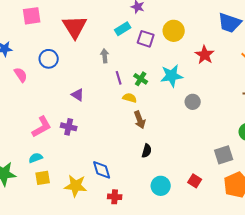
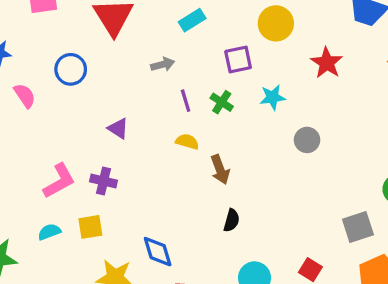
purple square: (146, 39) -> (238, 60), moved, turned -30
gray arrow: (105, 56) -> (163, 64), turned 80
cyan star: (172, 76) -> (273, 97), size x0.7
yellow semicircle: (130, 98) -> (187, 142), moved
yellow square: (43, 178) -> (90, 227), moved

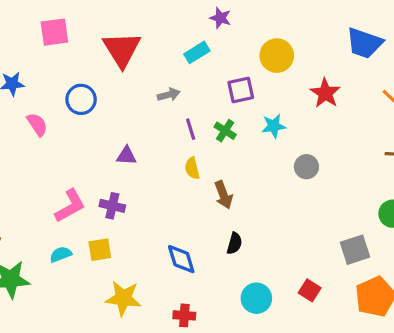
purple triangle: (118, 128) -> (126, 156), turned -30
yellow semicircle: (187, 142) -> (192, 168), turned -120
blue diamond: (158, 252) -> (181, 259), moved

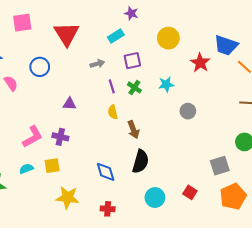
blue trapezoid: (364, 43) -> (226, 45), moved
purple square: (241, 90) -> (132, 61), moved
black semicircle: (234, 243) -> (141, 162), size x1.6

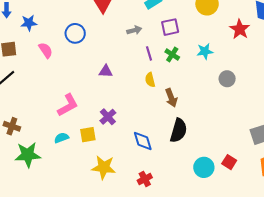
purple cross: (60, 137) -> (108, 117), moved, turned 35
cyan circle: (155, 198) -> (204, 167), moved
red cross: (108, 209) -> (145, 179), turned -32

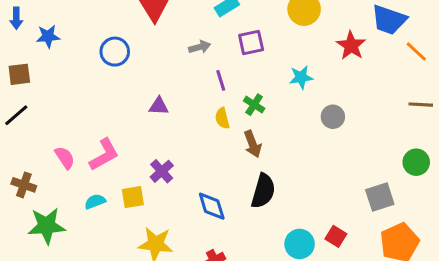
pink semicircle: (46, 50) -> (65, 158), moved
green cross: (172, 54) -> (254, 105), moved

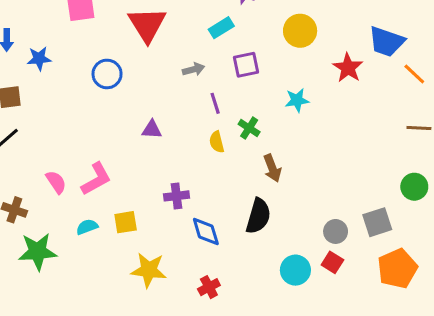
gray circle: (333, 117) -> (336, 231), moved
brown arrow: (253, 144) -> (272, 168), moved
purple cross: (162, 171) -> (177, 196), moved, turned 35

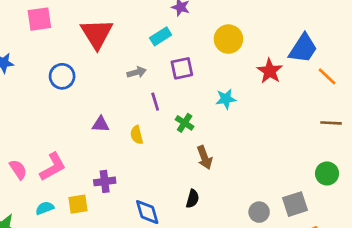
blue trapezoid: (387, 42) -> (303, 48), turned -76
yellow semicircle: (217, 142) -> (137, 135), moved
purple cross: (177, 196) -> (105, 181), moved
black semicircle: (258, 216) -> (193, 199), size x0.6

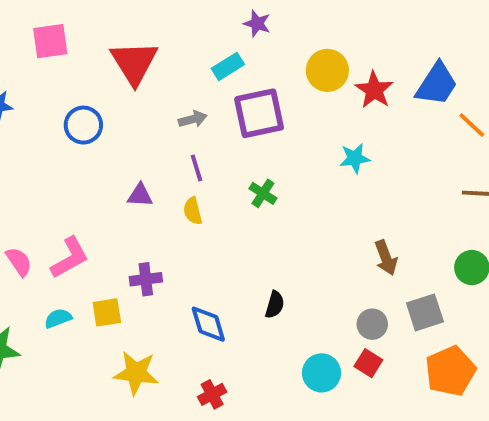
purple square: (182, 68) -> (259, 113), size x1.5
red star: (270, 71) -> (374, 90), moved
cyan star: (226, 99) -> (355, 158), moved
purple line: (155, 102) -> (197, 168), moved
brown arrow: (205, 158) -> (386, 258), moved

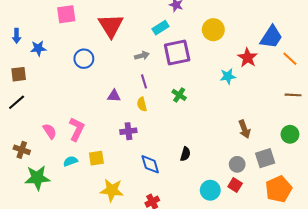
red star: (374, 90) -> (248, 58), moved
pink L-shape: (70, 258) -> (77, 129), turned -35
purple cross: (146, 279) -> (128, 131), moved

